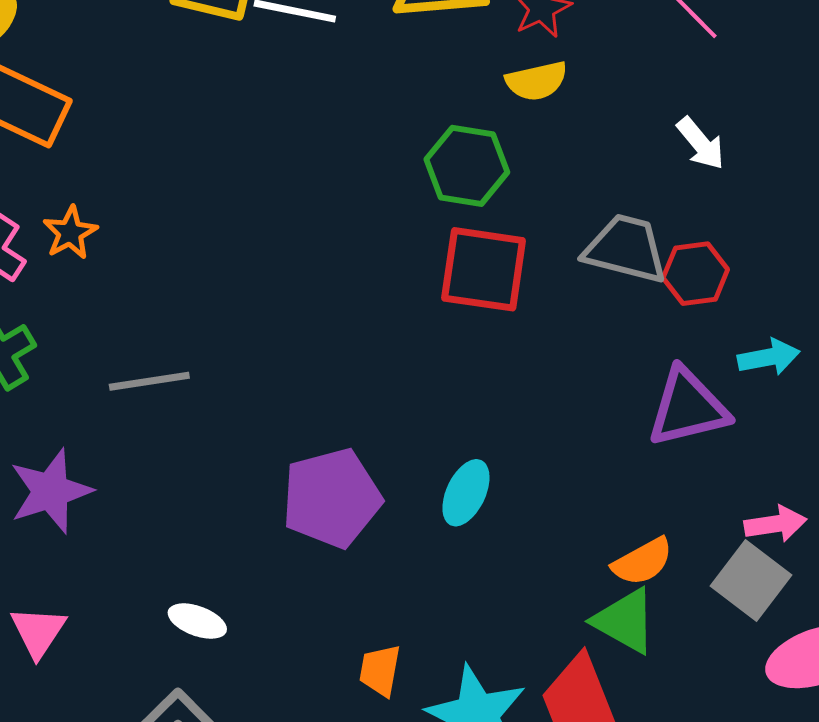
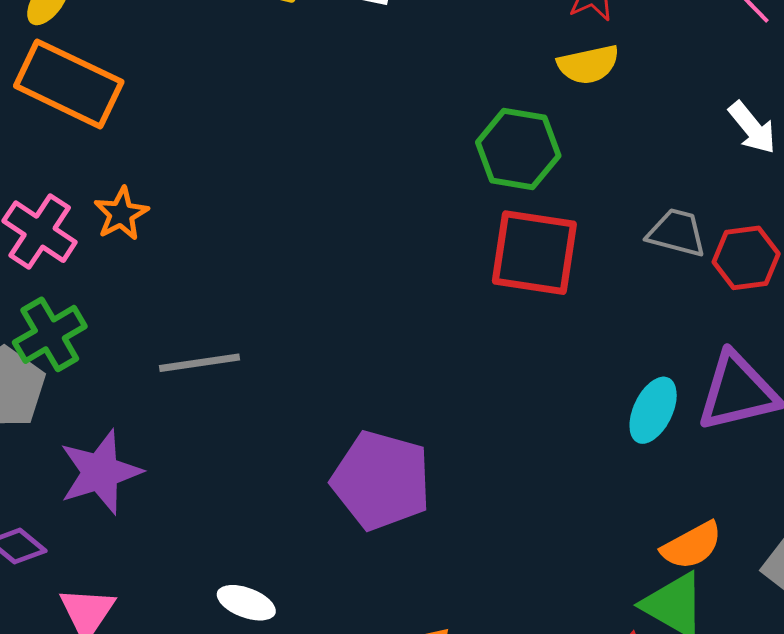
gray trapezoid: (626, 249) -> (677, 233), size x0.7
cyan ellipse: (466, 493) -> (653, 410), moved
purple pentagon: (332, 498) -> (381, 480), turned 30

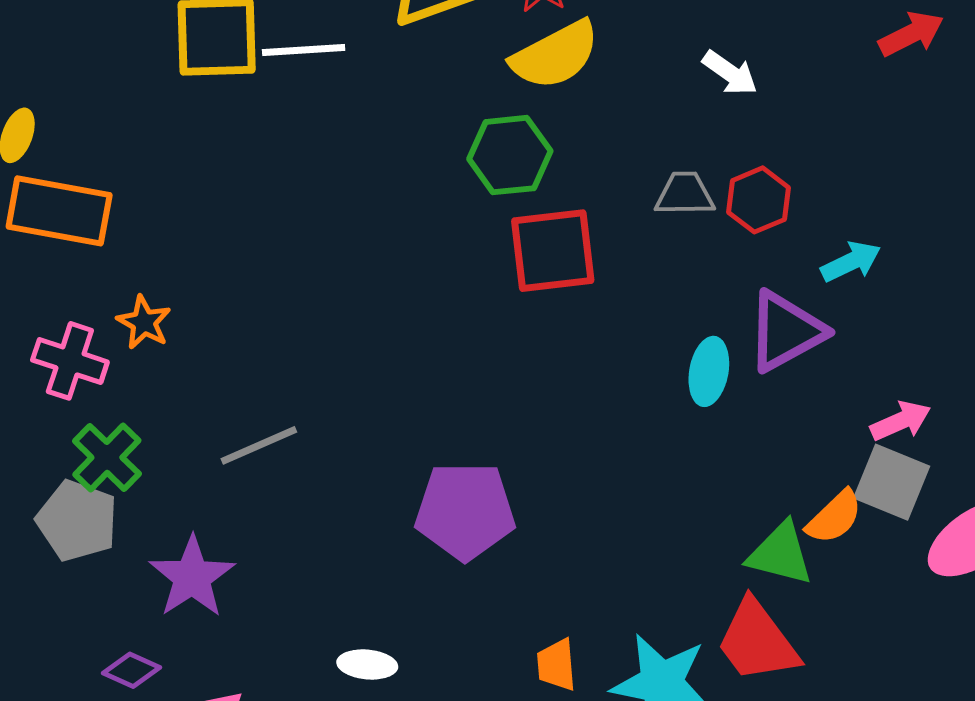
yellow semicircle: (588, 64) -> (555, 55), size x1.5
orange semicircle: (692, 546) -> (834, 517), moved

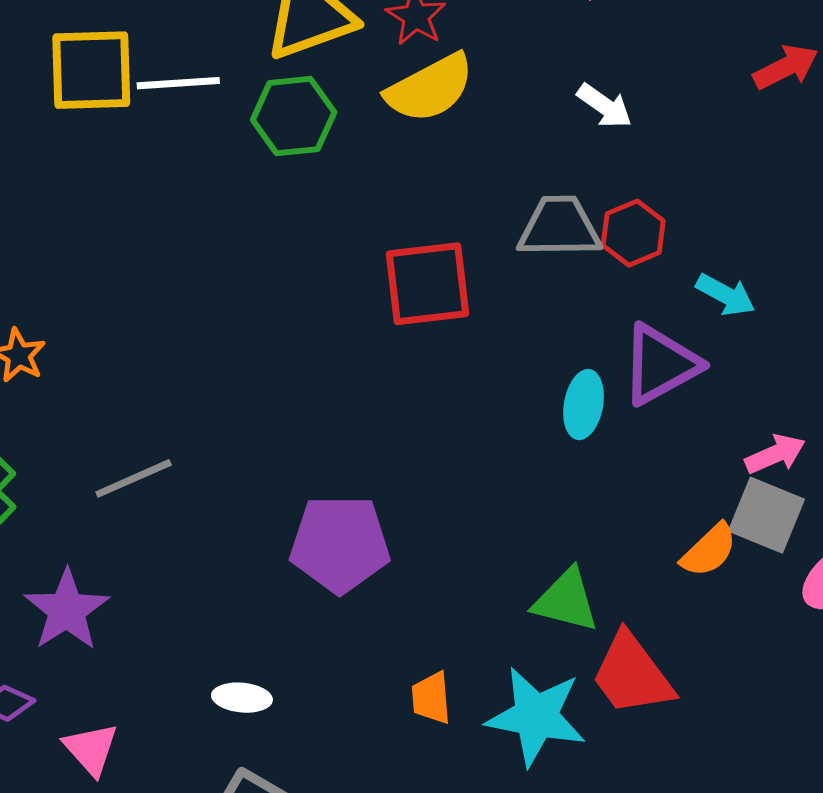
green hexagon: (510, 155) -> (294, 116), moved
gray trapezoid: (685, 194) -> (559, 227), size x1.4
cyan arrow: (851, 262) -> (726, 295), turned 54
green triangle: (780, 554) -> (566, 600), moved

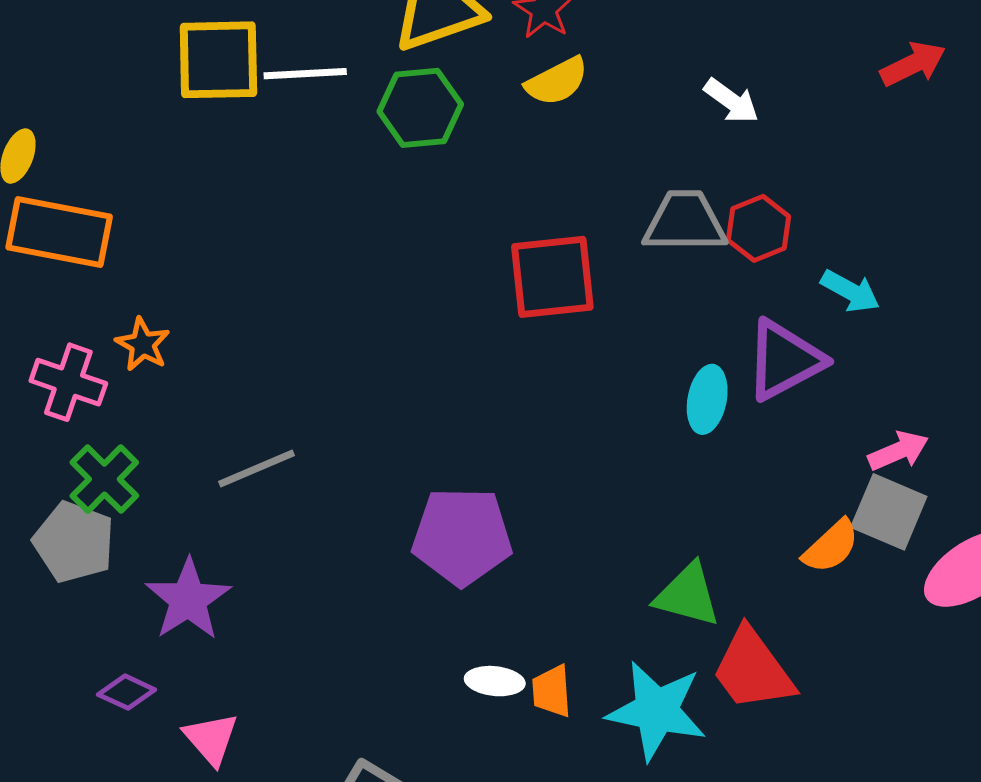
yellow semicircle: (430, 88) -> (557, 81), size x0.7
white ellipse: (242, 698) -> (495, 681), moved

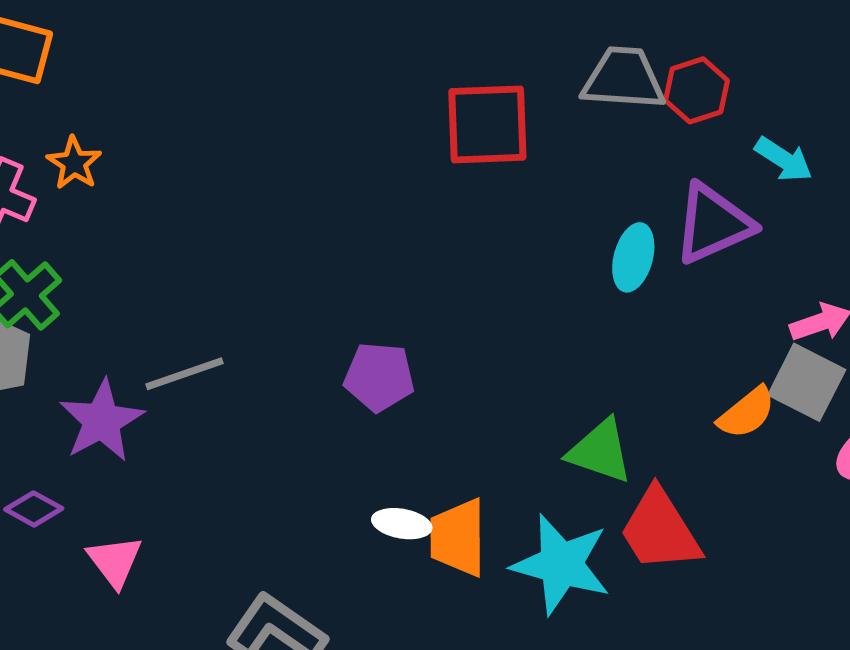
gray line: (256, 469) -> (184, 374), moved
purple pentagon: (462, 536) -> (379, 377), size x0.7
orange trapezoid: (552, 691) -> (458, 538), size x1.5

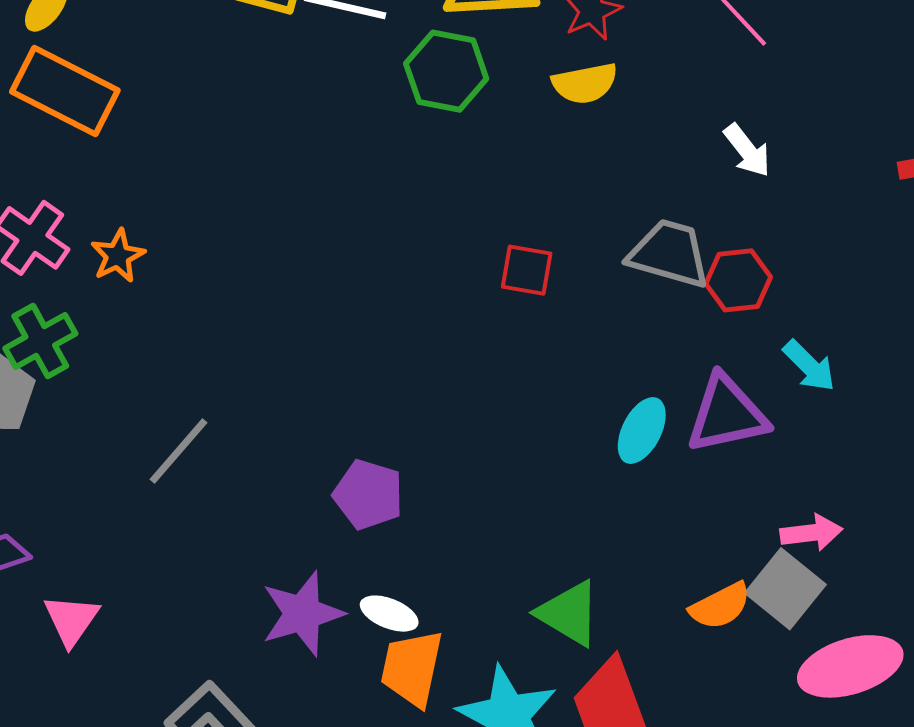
red square: (487, 124) -> (527, 270), size x0.6
orange star: (74, 163) -> (118, 256), moved
gray line: (184, 374) -> (178, 451), turned -42
purple star: (102, 421) -> (302, 614), moved
white ellipse: (402, 524) -> (389, 614), moved

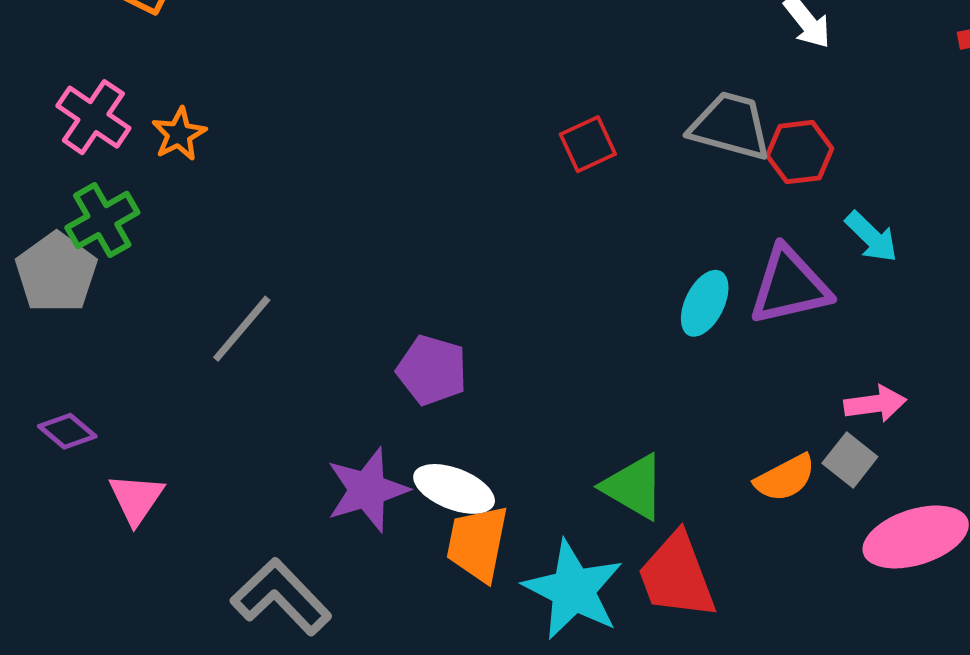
red square: (527, 270) -> (588, 144), turned -34
gray square: (785, 589) -> (850, 460), size x0.7
white ellipse: (389, 614) -> (454, 489), size x1.4

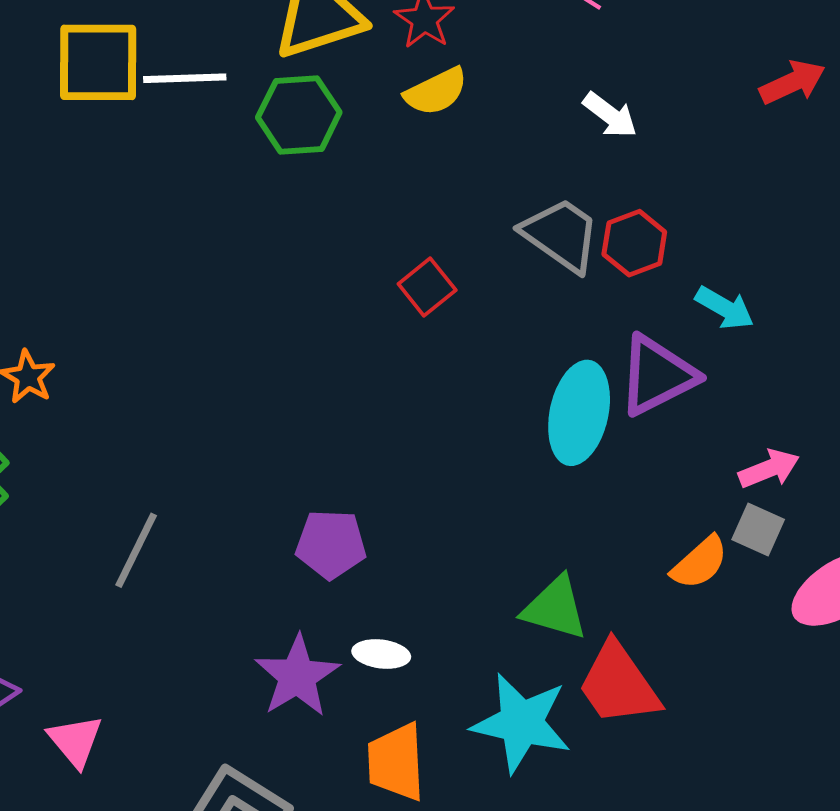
gray trapezoid: (730, 126) -> (561, 235), turned 34
cyan ellipse: (705, 303) -> (579, 413), size x1.5
white ellipse: (454, 489) -> (381, 654), size x0.7
orange trapezoid: (477, 543) -> (396, 762), moved

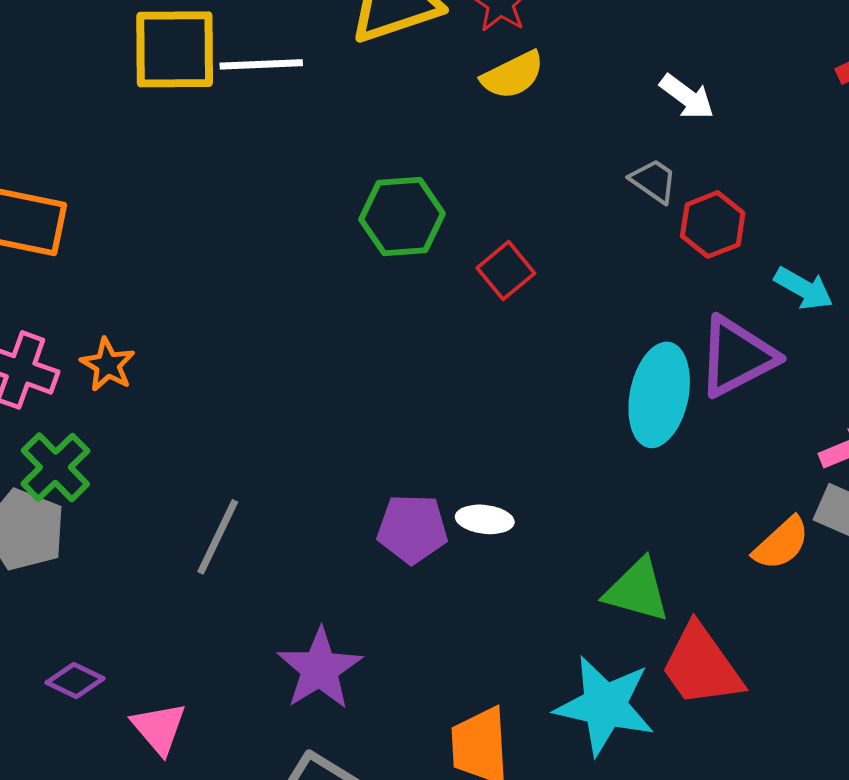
green hexagon: (299, 115) -> (402, 217), moved
gray trapezoid: (561, 235) -> (654, 181), moved, size x0.6
white ellipse: (381, 654) -> (485, 519), moved
purple star: (297, 676) -> (320, 669), moved

